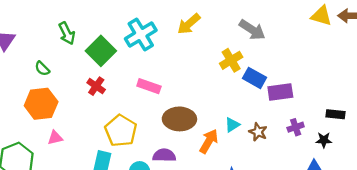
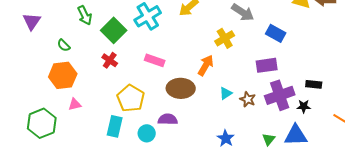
blue rectangle: (255, 78) -> (276, 33), moved
purple cross: (296, 127) -> (280, 95), size x2.0
orange arrow: (209, 141) -> (206, 65), moved

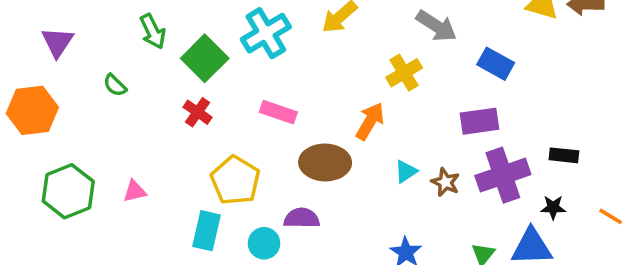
orange hexagon: (63, 75) -> (32, 110), moved
black star: (304, 106) -> (553, 207), moved
green hexagon: (42, 123) -> (68, 191), moved

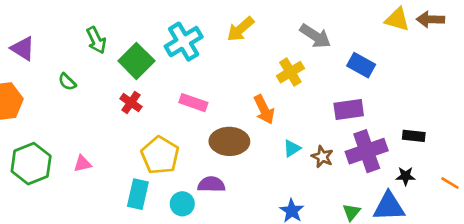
purple triangle: (57, 42) -> (23, 48), turned -32
orange arrow: (370, 121) -> (264, 110), turned 124

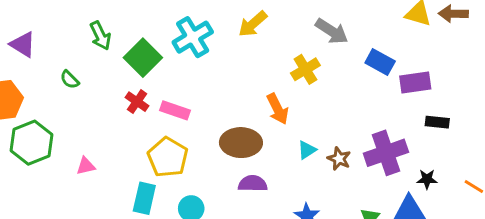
pink rectangle: (193, 103) -> (175, 110), moved
purple rectangle: (349, 110) -> (415, 83), moved
black rectangle: (414, 136) -> (437, 122), moved
green hexagon: (31, 164) -> (32, 143), moved
purple semicircle: (211, 184) -> (253, 184), moved

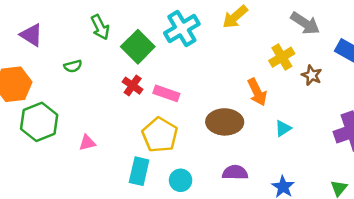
green semicircle: (70, 80) -> (73, 66), turned -60
brown star: (339, 159) -> (312, 75), moved
purple semicircle: (253, 184) -> (235, 173), moved

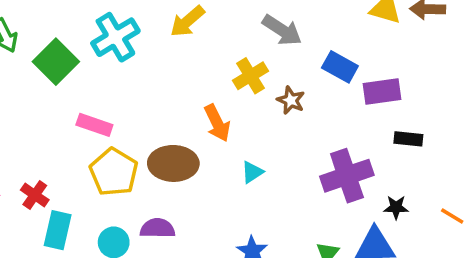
red cross: (133, 86) -> (35, 195), moved
yellow pentagon: (160, 135) -> (114, 172), moved
purple semicircle: (235, 173) -> (158, 228), moved

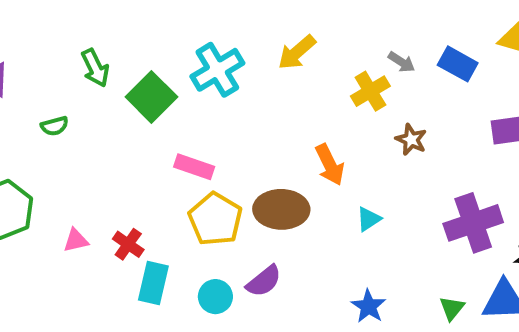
gray arrow: (282, 30) -> (401, 62), size x0.6
blue rectangle: (340, 67) -> (458, 64), moved
yellow cross: (250, 76) -> (370, 91), moved
purple semicircle: (158, 228) -> (264, 281), turned 140

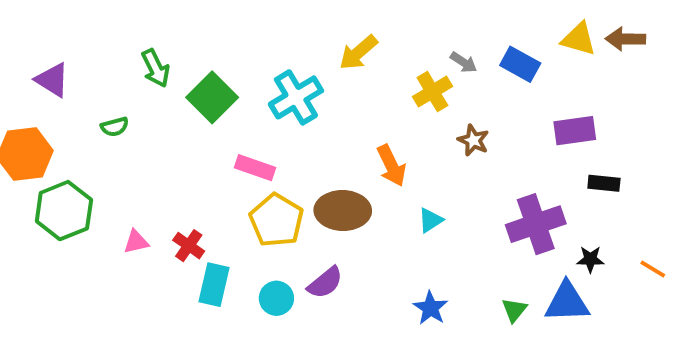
cyan cross: (217, 70) -> (296, 97), moved

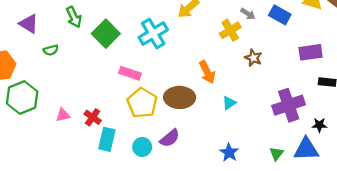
purple triangle: (52, 80) -> (29, 24), moved

